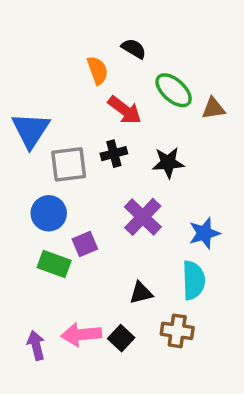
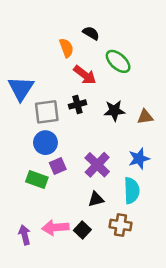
brown triangle: (213, 108) -> (145, 117), moved
blue circle: (49, 213) -> (45, 143), moved
purple cross: (143, 217) -> (97, 165), moved

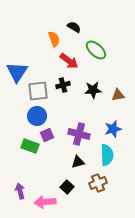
purple cross: (97, 165) -> (79, 134), turned -30
brown cross: (121, 225) -> (98, 183), turned -30
pink arrow: (55, 227) -> (45, 202), moved

